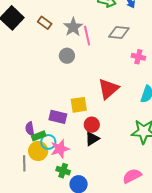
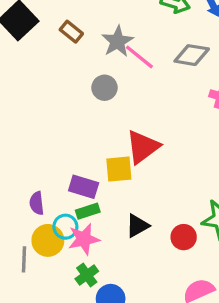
pink line: (87, 36) -> (139, 57), turned -42
red triangle: (108, 89) -> (143, 147), moved
red circle: (92, 125) -> (184, 237), moved
green rectangle: (39, 136) -> (88, 211), moved
green cross: (63, 171) -> (87, 275), turned 32

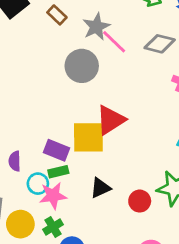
gray circle: (104, 88) -> (82, 66), size x1.5
yellow square: (119, 169) -> (88, 137), size x1.4
yellow circle: (48, 240) -> (20, 224), moved

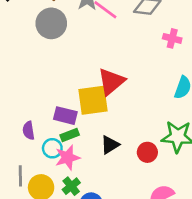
gray circle: (82, 66) -> (51, 23), moved

